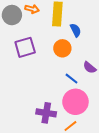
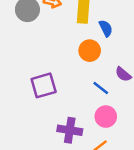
purple square: (25, 47) -> (44, 85), moved
pink circle: (75, 102) -> (106, 117), size x0.7

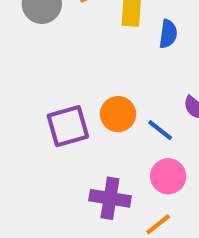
blue semicircle: (106, 28) -> (168, 34), turned 35
orange circle: (90, 51) -> (118, 114), moved

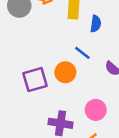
blue line: (160, 130) -> (82, 53), moved

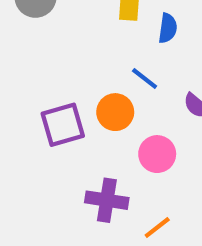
pink circle: (96, 110) -> (157, 154), moved

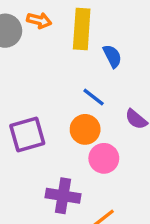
blue semicircle: (168, 28) -> (112, 56), turned -35
orange circle: (115, 112) -> (85, 129), moved

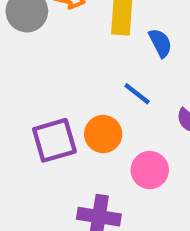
orange circle: (85, 129) -> (103, 134), moved

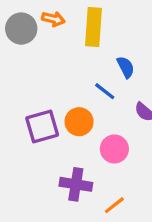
blue semicircle: (160, 43) -> (126, 67), moved

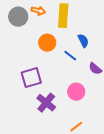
orange circle: (79, 122) -> (47, 43), moved
purple cross: (76, 184) -> (46, 103), moved, turned 30

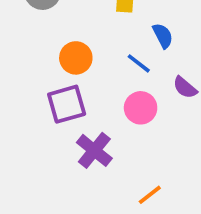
orange circle: (47, 43) -> (76, 58), moved
pink circle: (76, 92) -> (141, 108), moved

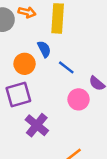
blue semicircle: (163, 36) -> (44, 49), moved
pink circle: (141, 108) -> (79, 99), moved

